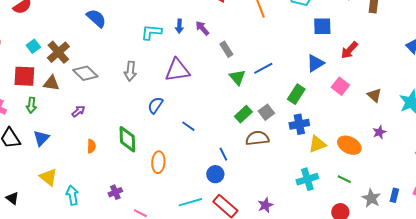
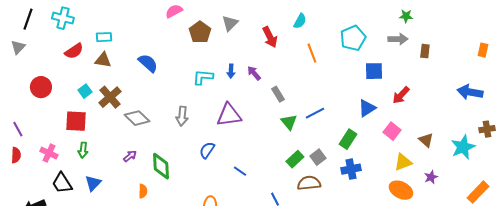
brown triangle: (51, 83) -> (103, 60), moved
green diamond: (127, 139) -> (161, 166), moved
yellow triangle: (317, 144) -> (403, 162), moved

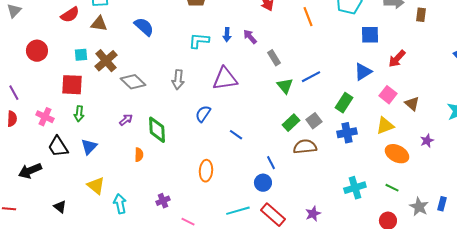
cyan square: (85, 91) -> (81, 55), turned 32
brown triangle: (426, 140) -> (412, 104), moved
yellow triangle: (403, 162) -> (385, 126), moved

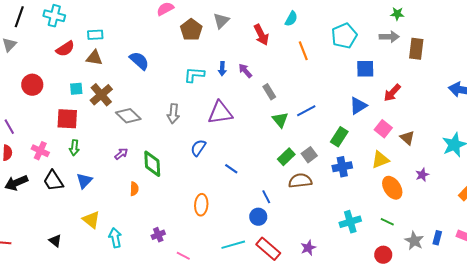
brown rectangle: (421, 15) -> (416, 49), size x1.5
orange ellipse: (397, 154) -> (392, 188), turned 30
black arrow: (30, 171) -> (16, 183), moved

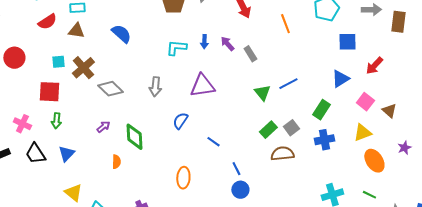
gray rectangle: (269, 92) -> (250, 54), moved
blue line: (266, 197) -> (236, 169), moved

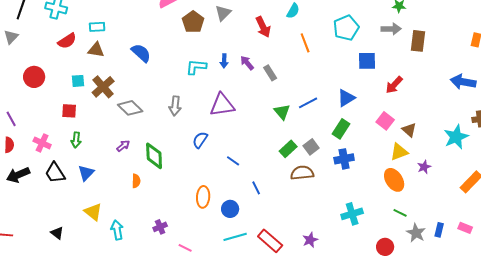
blue triangle: (340, 79) -> (346, 98), moved
red square: (49, 92) -> (69, 111), size x0.7
yellow triangle: (362, 133) -> (399, 152), moved
blue circle: (240, 190) -> (230, 209), moved
green line: (369, 195) -> (400, 213), moved

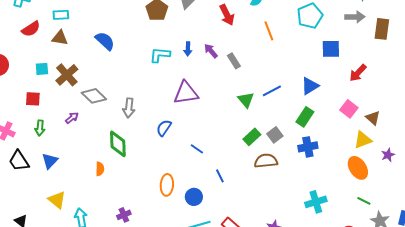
gray arrow: (175, 106) -> (129, 108), moved
purple arrow: (123, 146) -> (72, 118), moved

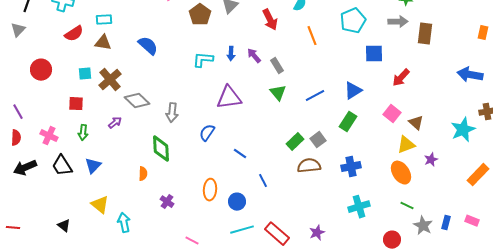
green triangle: (246, 100) -> (278, 93), moved
blue cross: (308, 147) -> (351, 167), moved
purple cross: (124, 215) -> (167, 202), moved, turned -32

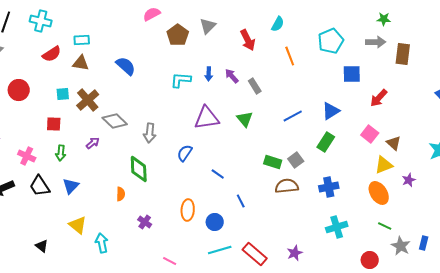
green triangle: (278, 93) -> (245, 119), moved
green rectangle: (295, 142) -> (273, 162), turned 60

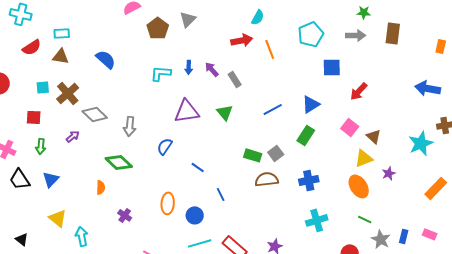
red arrow: (248, 40) -> (242, 40), moved, turned -75
brown rectangle: (403, 54) -> (393, 33), moved
green diamond: (139, 169) -> (119, 162), turned -44

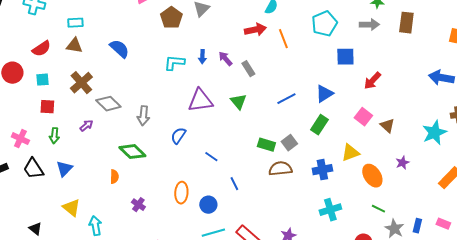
red semicircle: (32, 47) -> (41, 49), moved
cyan square: (43, 87) -> (42, 80), moved
yellow triangle: (364, 158) -> (350, 153), moved

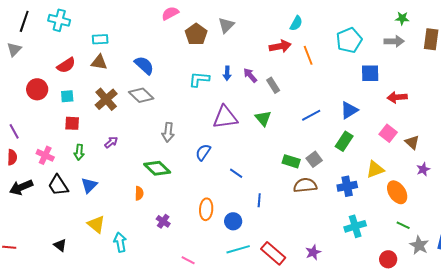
red arrow: (372, 81) -> (397, 97), turned 42
gray diamond: (108, 104) -> (141, 95), moved
purple star: (402, 163) -> (423, 169), moved
blue line: (234, 184) -> (259, 200), turned 32

